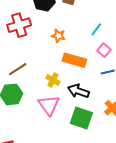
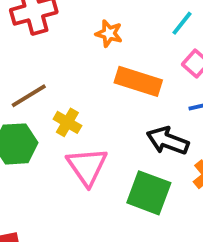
yellow cross: (53, 80) -> (67, 122), moved
black arrow: (78, 91) -> (168, 141), moved

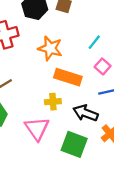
orange star: (109, 33) -> (50, 48), size x1.5
yellow cross: (67, 122) -> (53, 102), moved, turned -35

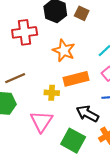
orange rectangle: (68, 77) -> (76, 79), turned -40
yellow cross: (53, 102) -> (52, 93), moved

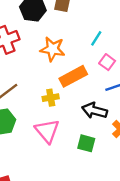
green square: (73, 141) -> (86, 143), size x0.7

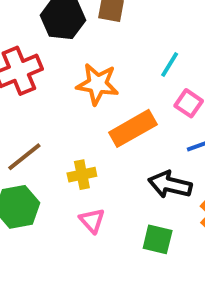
yellow cross: (51, 98) -> (82, 175), moved
pink triangle: (47, 131) -> (92, 221), size x0.6

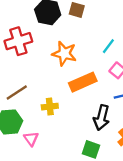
black arrow: (170, 185) -> (102, 118), turned -95
pink triangle: (92, 221) -> (31, 139), moved

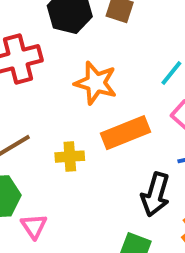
yellow cross: (50, 107) -> (70, 157), moved

